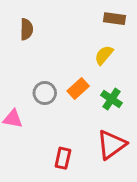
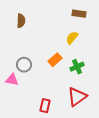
gray circle: (45, 93) -> (24, 65), moved
green cross: (111, 99) -> (77, 67), turned 32

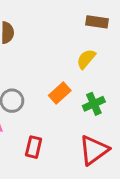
red rectangle: (45, 106) -> (34, 147), moved

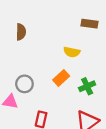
yellow semicircle: (86, 59) -> (72, 52), moved, turned -119

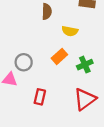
brown semicircle: (21, 32) -> (47, 11), moved

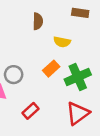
green cross: (85, 65) -> (78, 77), size x1.5
red rectangle: (40, 97) -> (31, 111), turned 35

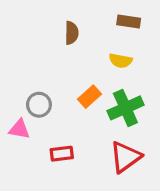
yellow semicircle: (62, 42) -> (121, 61), moved
red rectangle: (31, 111) -> (62, 154), turned 35

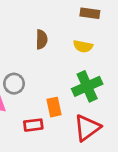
brown semicircle: (72, 33) -> (42, 39), moved
orange rectangle: (90, 97) -> (54, 107), moved, turned -60

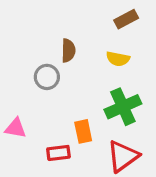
brown rectangle: (90, 13) -> (126, 19), turned -36
gray circle: (14, 84) -> (47, 77), moved

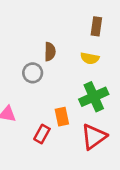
brown rectangle: (126, 19) -> (96, 26), turned -54
red rectangle: (58, 153) -> (42, 134), turned -54

